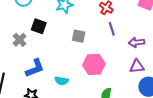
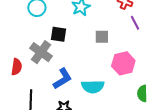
gray cross: (20, 40) -> (41, 52), size x1.5
cyan semicircle: (62, 81) -> (93, 87), size x1.5

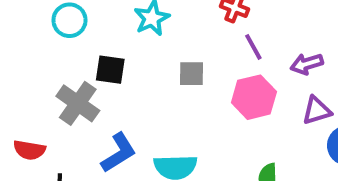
pink hexagon: (123, 63) -> (254, 97), moved
red semicircle: (17, 67) -> (29, 150), moved, turned 91

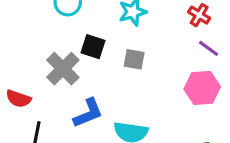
purple line: (253, 47) -> (209, 48), turned -35
gray square: (192, 74) -> (134, 59), moved

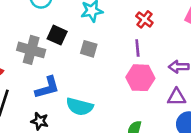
purple line: (209, 48) -> (137, 48), moved, turned 42
gray cross: (63, 69) -> (31, 50), turned -36

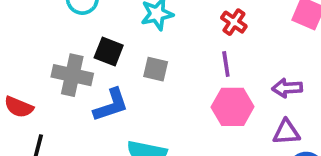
blue L-shape: (47, 88) -> (111, 105), moved

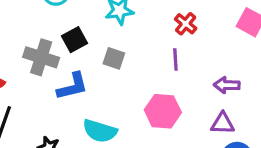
black square: (109, 52) -> (75, 40), turned 35
pink hexagon: (233, 107) -> (163, 111), moved

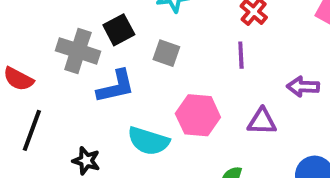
pink hexagon: (163, 111) -> (198, 115), moved
purple triangle: (223, 123) -> (262, 121), moved

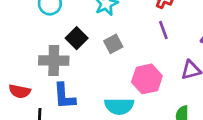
gray square: (166, 53) -> (113, 44), turned -30
blue L-shape: (116, 87) -> (64, 96), moved, turned 116

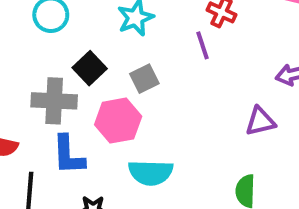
purple line: (163, 30) -> (202, 45), moved
pink hexagon: (147, 79) -> (118, 121), moved

